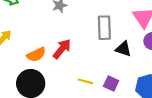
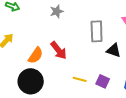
red arrow: (62, 49) -> (59, 50), turned 102
orange semicircle: (36, 54) -> (36, 55), turned -30

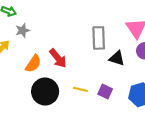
gray star: (57, 11) -> (23, 30), moved
black circle: (31, 81) -> (45, 92), moved

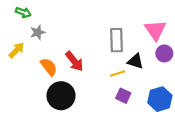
orange semicircle: (33, 64) -> (49, 67), turned -72
yellow line: (80, 89) -> (118, 73), moved, turned -32

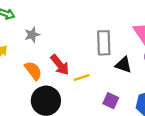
gray star: (38, 32) -> (32, 35), moved
yellow line: (118, 73) -> (82, 78), moved

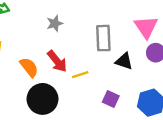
gray star: (32, 35) -> (55, 23), moved

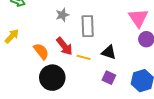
gray rectangle: (103, 38) -> (88, 26), moved
black triangle: (124, 61) -> (109, 52), moved
yellow line: (80, 75) -> (84, 57), turned 32

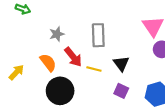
gray star: (62, 15) -> (57, 34), moved
yellow arrow: (12, 36) -> (16, 72), moved
black triangle: (109, 52) -> (121, 64), turned 35

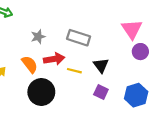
gray rectangle: (98, 35) -> (79, 38), turned -70
red arrow: (73, 57) -> (54, 59), turned -60

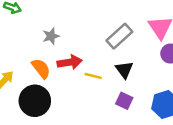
gray rectangle: (79, 38) -> (119, 36), moved, turned -60
black circle: (41, 92) -> (35, 101), moved

